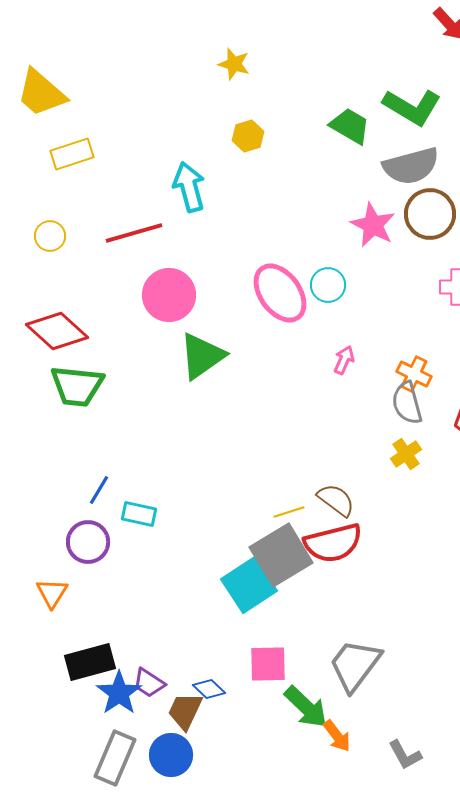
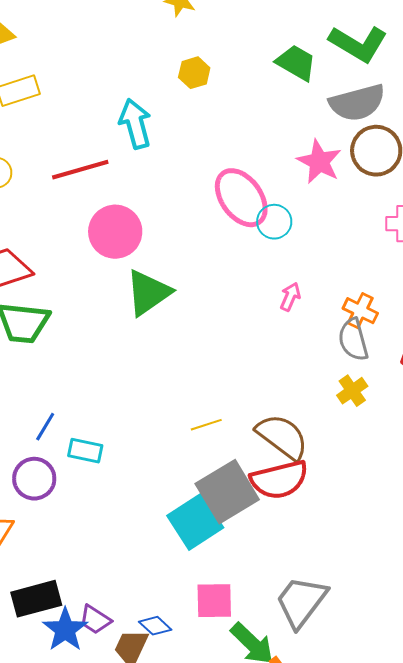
pink ellipse: (280, 293) -> (241, 198), moved
brown semicircle: (336, 500) -> (282, 437), size x1.4
yellow line: (289, 512) -> (206, 425), moved

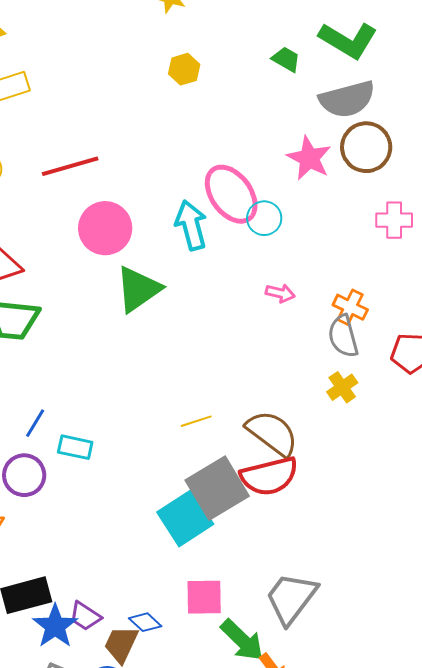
green trapezoid: (296, 63) -> (286, 59), size x0.7
cyan arrow: (135, 124) -> (191, 225), moved
pink arrow: (290, 297) -> (280, 293), turned 80

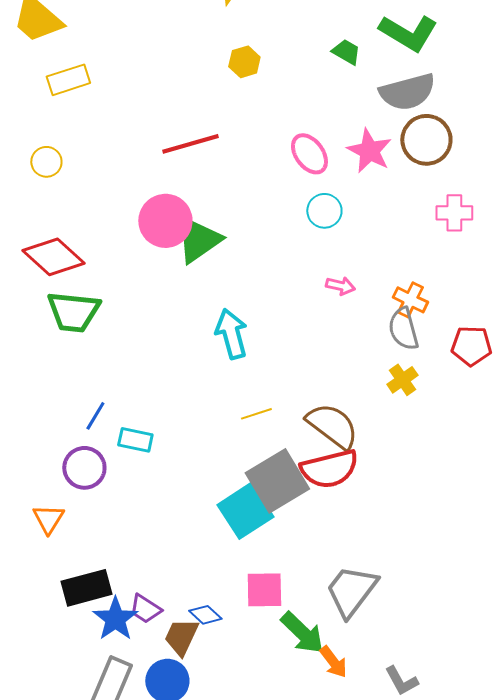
red line: (70, 166) -> (190, 144), moved
pink ellipse: (231, 194) -> (309, 154), moved, size x0.7
cyan arrow: (191, 225) -> (231, 334), moved
green triangle: (138, 289) -> (198, 240), moved

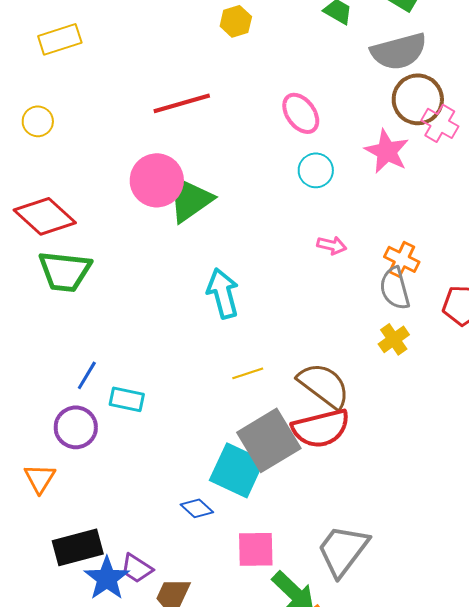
pink star: (369, 151) -> (387, 151), moved
pink cross: (454, 213) -> (440, 123), moved, turned 30
cyan square: (245, 511) -> (237, 470), turned -32
blue diamond: (205, 615) -> (197, 508), moved

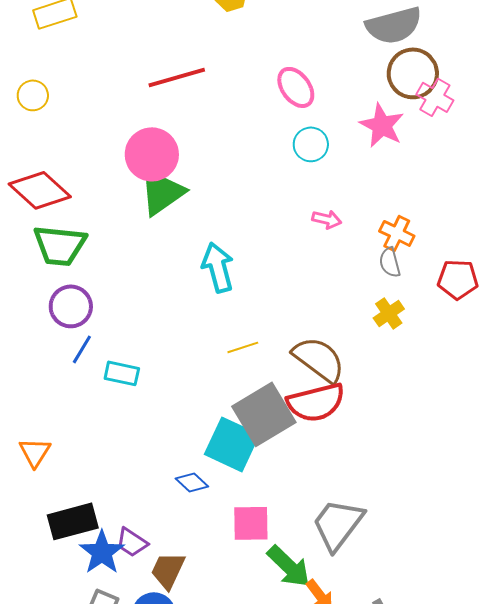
green triangle: (190, 199) -> (162, 192), moved
gray semicircle: (395, 288) -> (390, 262), size x0.7
purple circle: (76, 427) -> (71, 306), moved

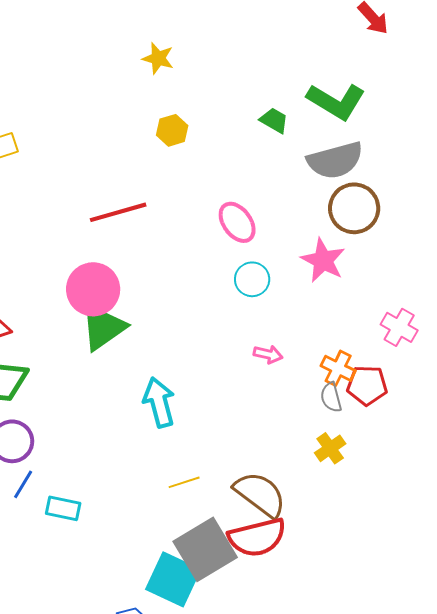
pink cross: (435, 97) -> (399, 327), moved
red pentagon: (458, 279) -> (367, 385), moved

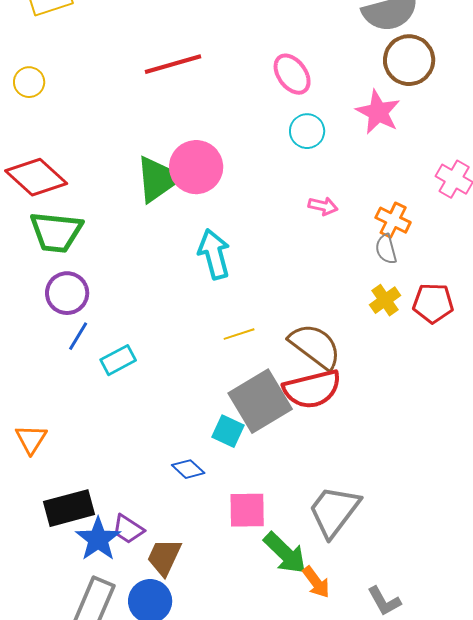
pink circle: (93, 289) -> (196, 167), moved
red pentagon: (367, 385) -> (433, 303), moved
cyan rectangle: (63, 508) -> (118, 360), turned -40
cyan square: (173, 579) -> (228, 431), size x0.6

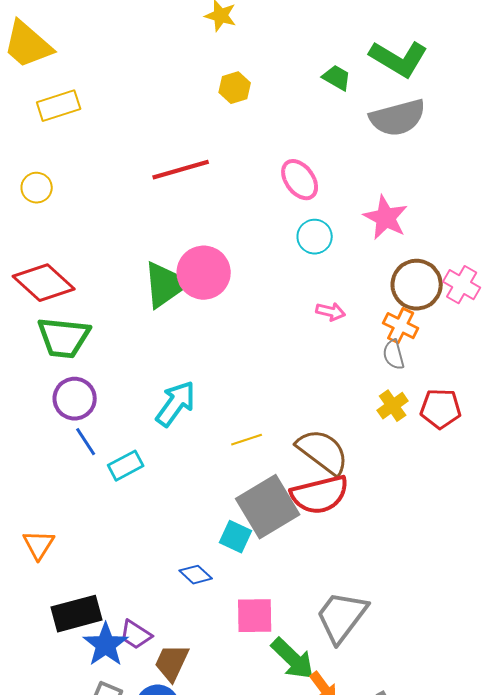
brown circle: (409, 60) -> (417, 285), moved
cyan arrow: (214, 254) -> (176, 404), moved, turned 51
blue line: (78, 336) -> (86, 442), turned -64

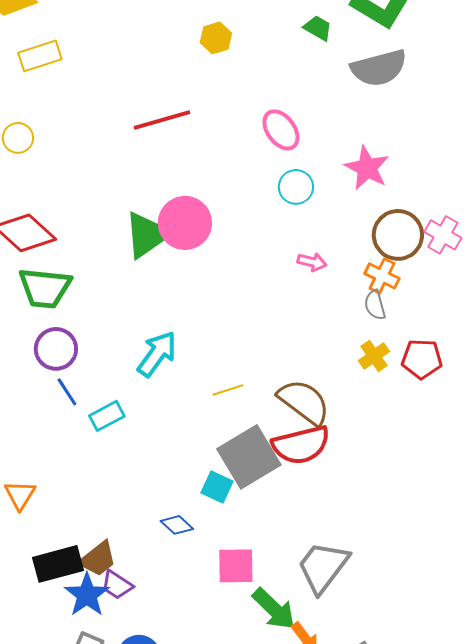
brown trapezoid: (172, 663) -> (98, 559), moved, turned -153

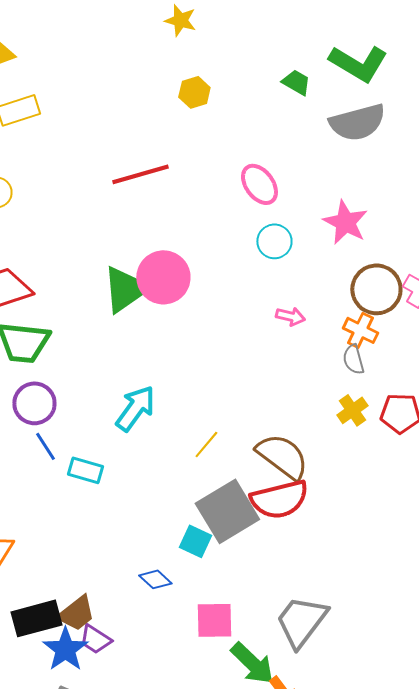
yellow line: (228, 390) -> (206, 444), turned -32
cyan rectangle: (107, 416) -> (85, 470), turned 44

